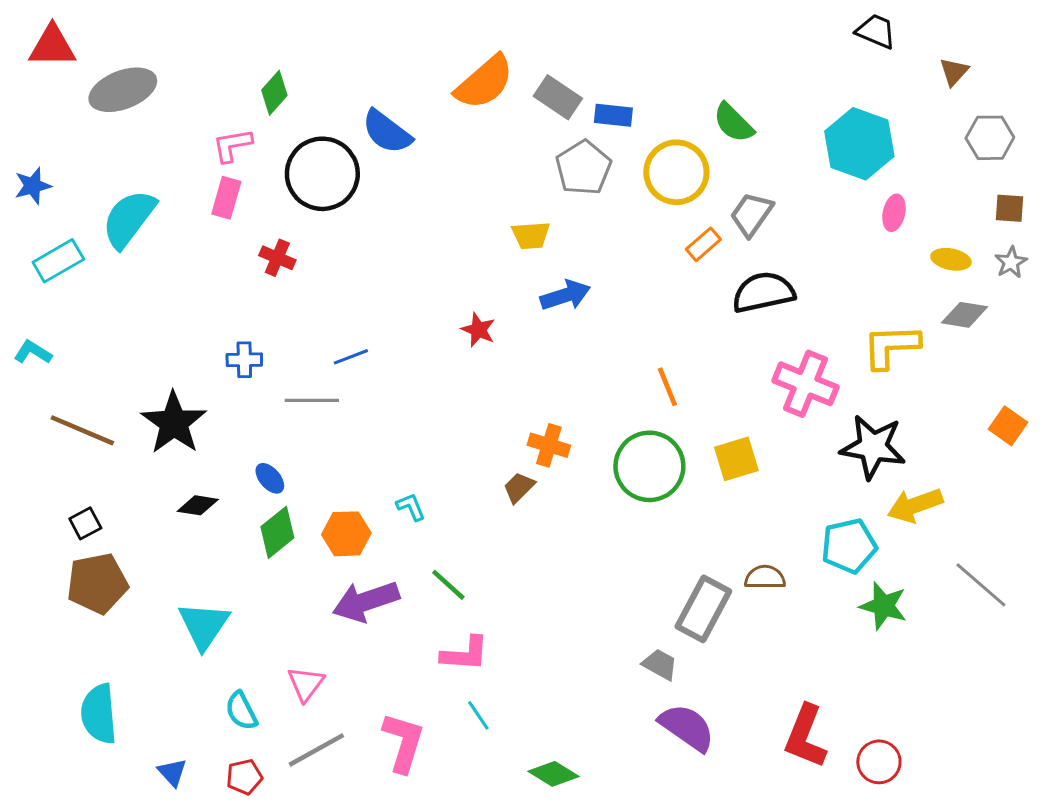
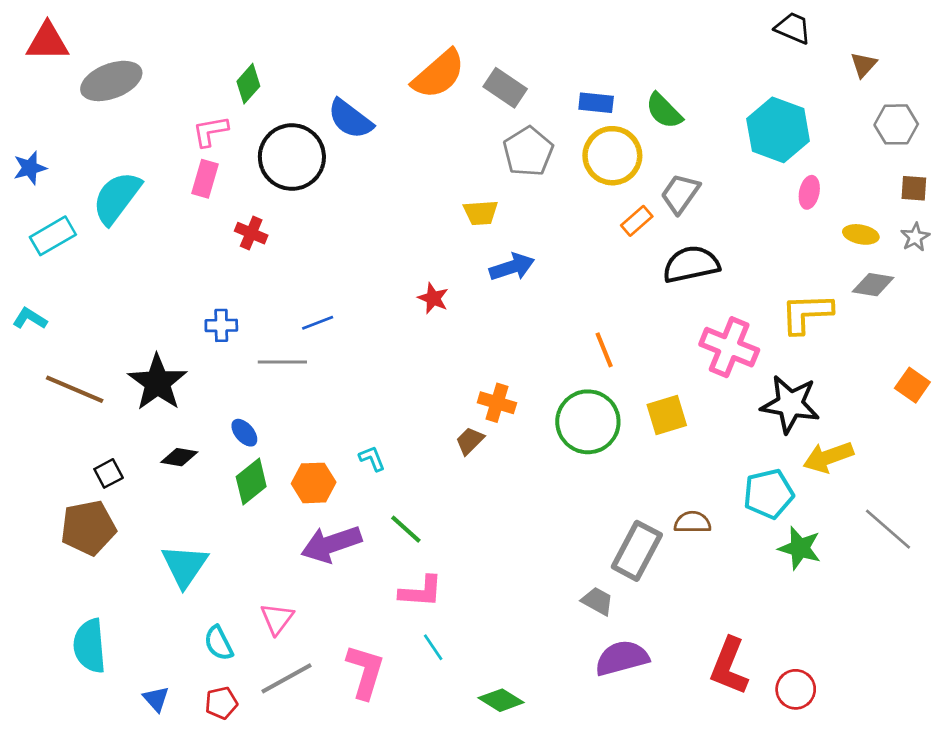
blue rectangle: (613, 115) -> (596, 103), moved
black square: (85, 523) -> (109, 473), moved
purple semicircle: (687, 727) -> (622, 658), turned -50

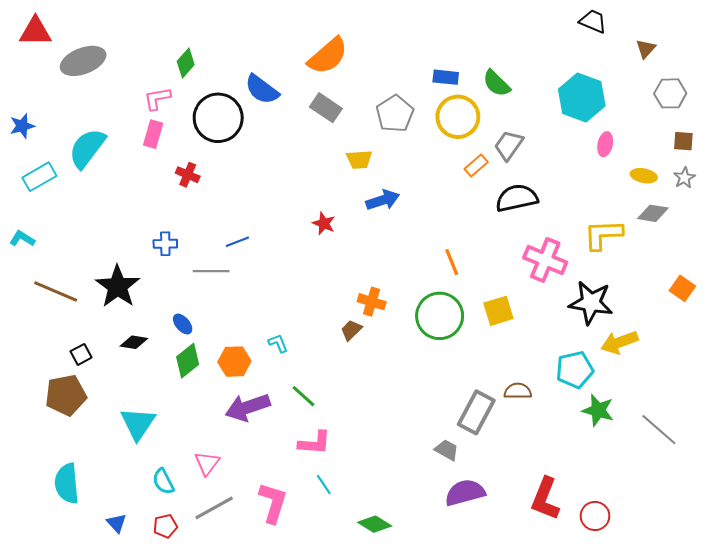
gray rectangle: (505, 88) -> (326, 108), moved
gray line: (888, 529) -> (659, 430), moved

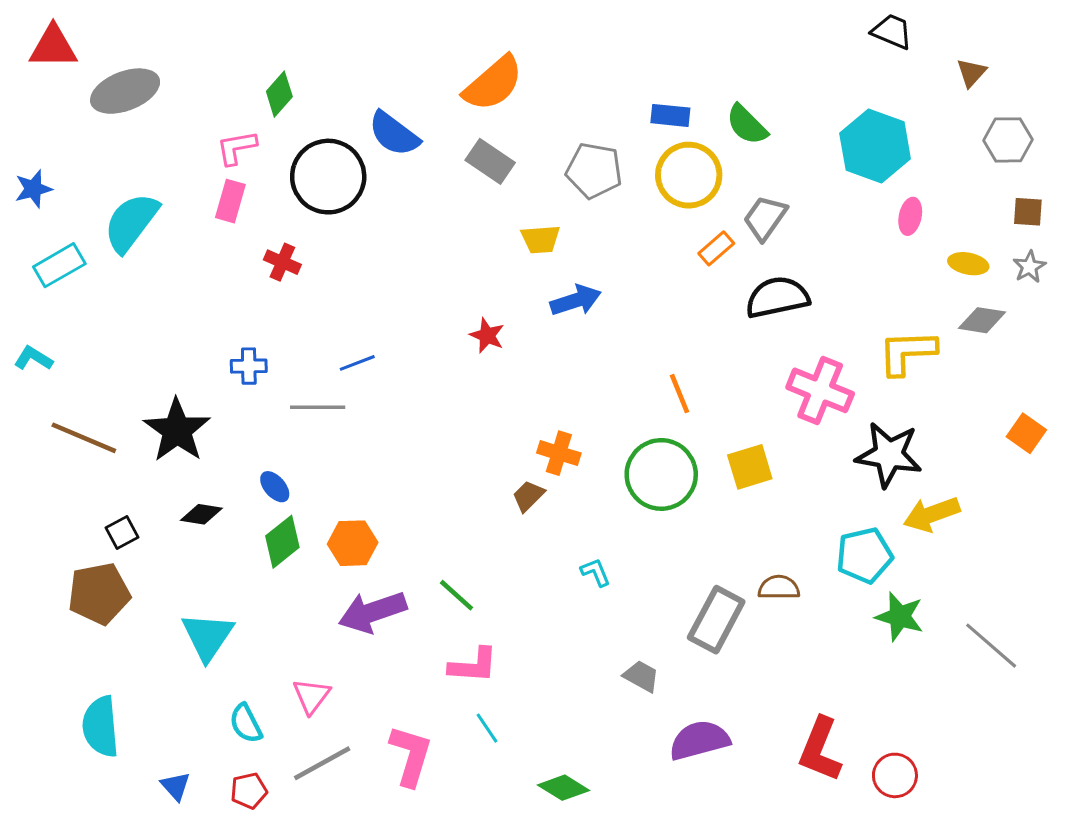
gray pentagon: (395, 114) -> (594, 170), turned -30
cyan L-shape: (278, 343) -> (596, 572), moved
gray trapezoid: (447, 450) -> (641, 676), moved

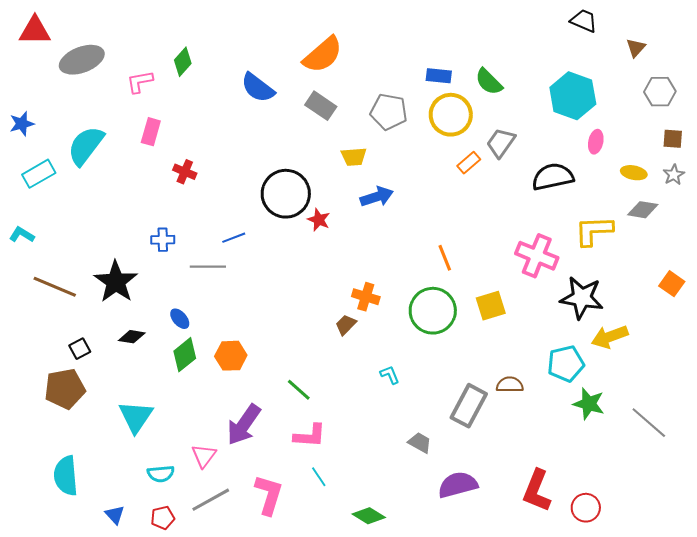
pink L-shape: (237, 148) -> (140, 82), moved
black circle: (328, 177) -> (286, 194), moved
black semicircle: (777, 297) -> (553, 177), moved
purple arrow: (372, 612) -> (244, 425), moved, turned -36
cyan semicircle: (246, 723) -> (161, 474), turned -68

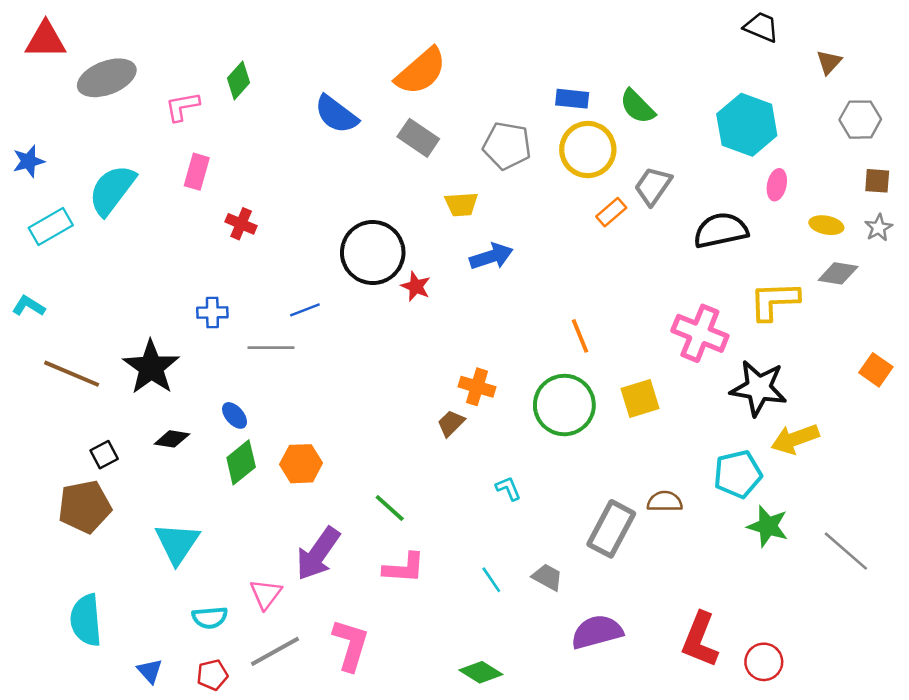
cyan line: (319, 477) -> (491, 580), moved

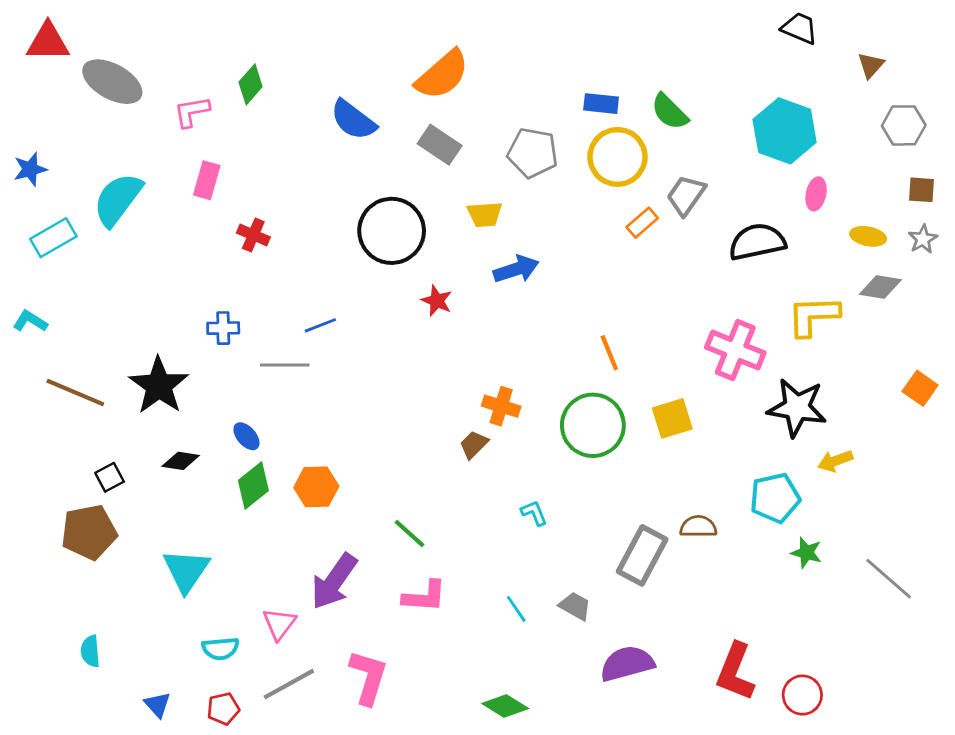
gray ellipse: (107, 78) -> (112, 82), turned 50
black circle: (373, 253) -> (392, 231), moved
yellow arrow: (795, 439) -> (835, 461), size x0.7
green star: (768, 526) -> (806, 553), size x0.7
cyan semicircle: (86, 620) -> (90, 651), size x0.6

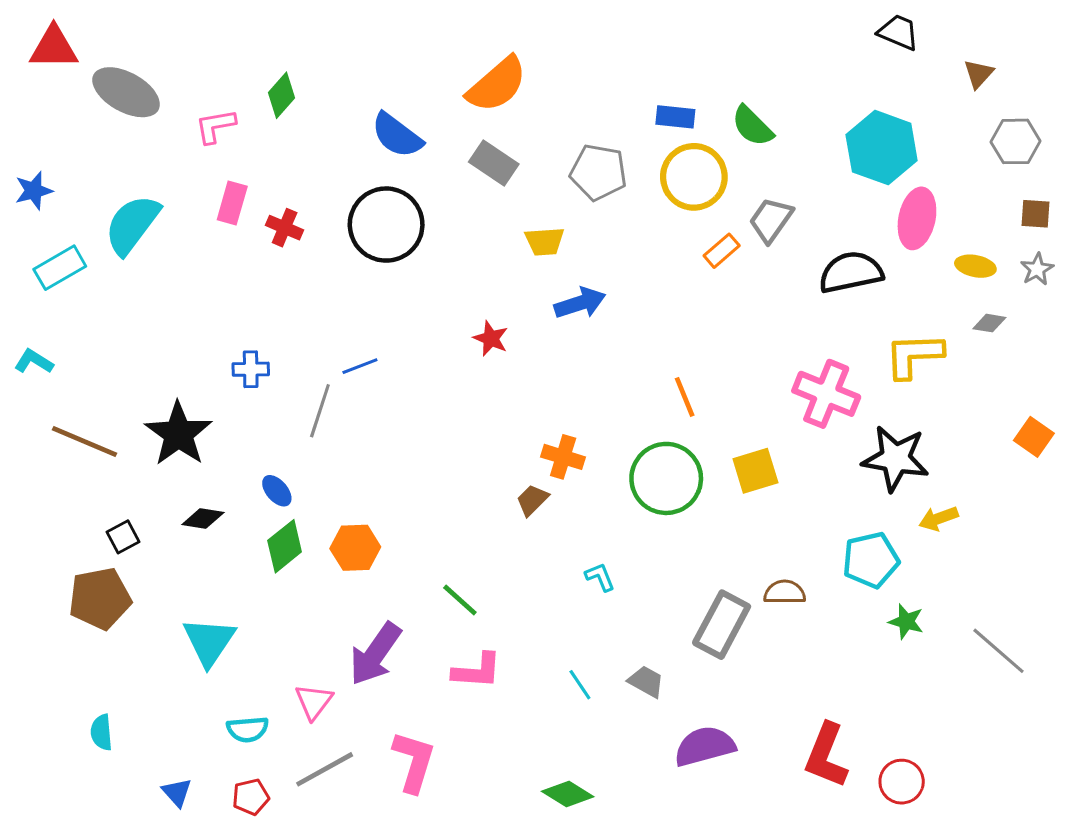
pink ellipse: (816, 194) -> (917, 218), size x1.6
black circle: (392, 231) -> (386, 225), moved
red cross: (253, 235) -> (285, 228), moved
gray diamond: (880, 287) -> (989, 323), size x0.7
gray line: (285, 365) -> (320, 411), turned -72

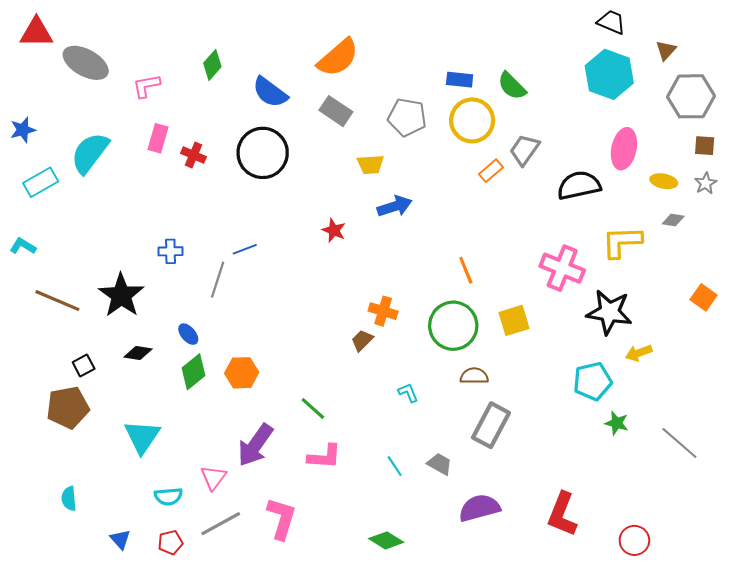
green diamond: (281, 95) -> (212, 65), moved
gray hexagon: (1015, 141) -> (691, 96), size x1.4
cyan hexagon: (882, 148) -> (609, 74), moved
brown semicircle: (785, 592) -> (474, 376), moved
red circle: (902, 782) -> (634, 540), moved

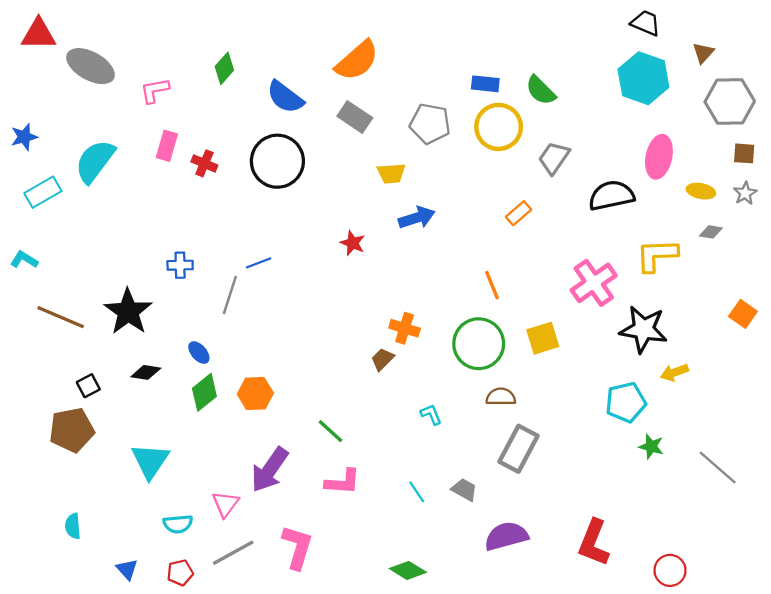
orange rectangle: (491, 171) -> (518, 213), moved
pink cross: (562, 268) -> (594, 283), turned 33

